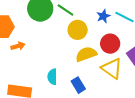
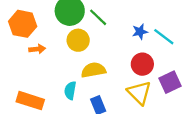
yellow circle: (78, 30) -> (78, 40), moved
yellow semicircle: (86, 54) -> (93, 70), moved

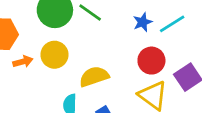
cyan line: (164, 37) -> (172, 24), turned -60
yellow circle: (78, 40) -> (54, 55), moved

